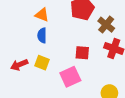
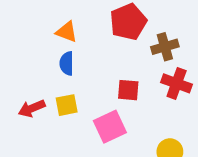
brown cross: (106, 25) -> (165, 47), turned 35
yellow square: (42, 63) -> (67, 105), turned -32

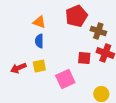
brown cross: (165, 47) -> (98, 31), turned 35
red square: (128, 90) -> (84, 58), moved

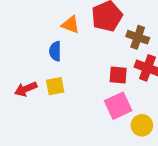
orange triangle: (39, 22) -> (71, 25), moved
pink square: (65, 79) -> (118, 106), moved

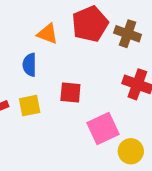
brown cross: (138, 37) -> (128, 34), moved
red square: (118, 75) -> (70, 93), moved

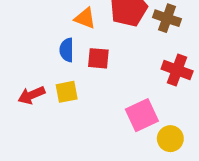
red square: (70, 93) -> (98, 58), moved

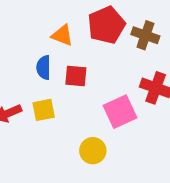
pink square: (142, 115) -> (120, 112), moved
yellow circle: (170, 139) -> (93, 151), moved

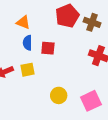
orange triangle: (62, 35) -> (23, 22), moved
pink square: (120, 112) -> (91, 101), moved

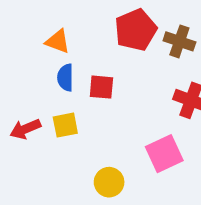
yellow circle: (59, 95) -> (109, 182), moved
pink square: (91, 101) -> (164, 154), moved

